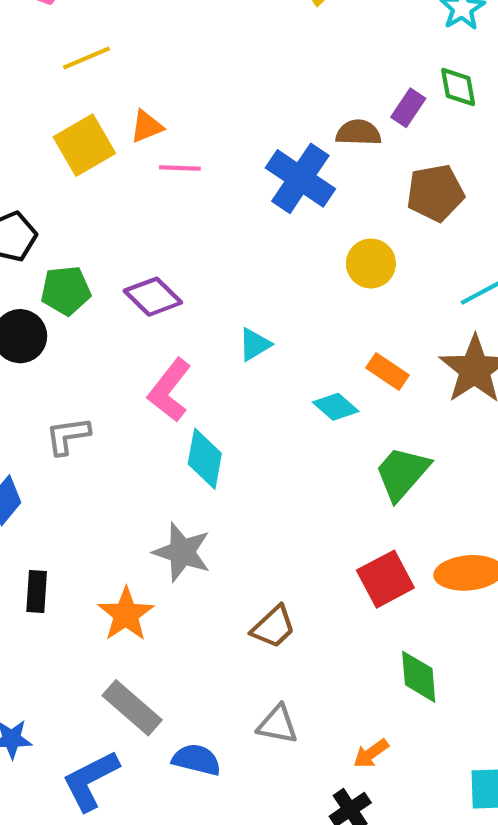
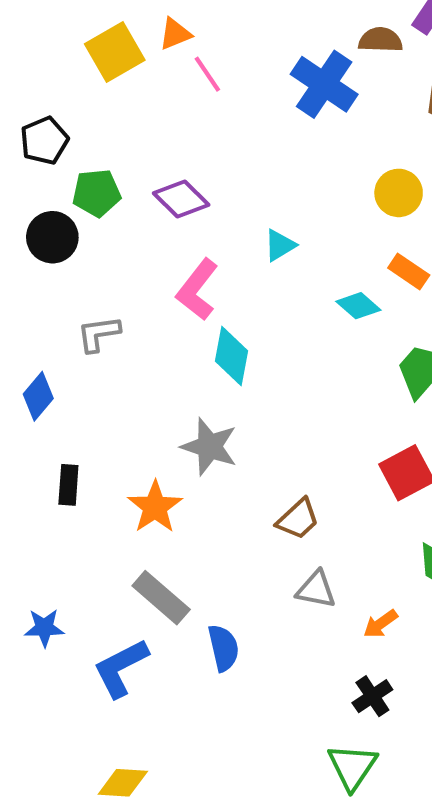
pink line: (180, 168) -> (207, 74), turned 54
yellow circle: (371, 263) -> (399, 193), moved
gray triangle: (277, 724) -> (316, 590), moved
orange arrow: (371, 753) -> (380, 624), moved
blue semicircle: (197, 760) -> (223, 648), turned 63

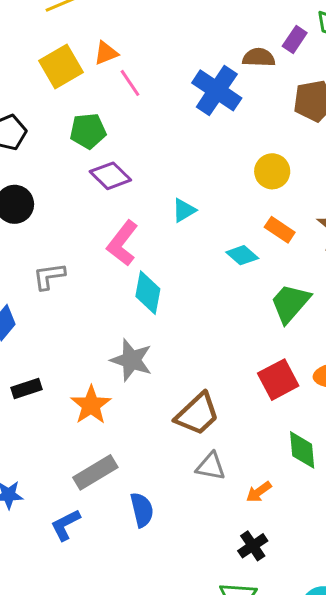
green pentagon: (97, 193) -> (88, 131), moved
black rectangle: (68, 485) -> (27, 389), turned 68
brown trapezoid: (298, 519) -> (197, 414), size x1.4
gray rectangle: (161, 598) -> (95, 472), turned -72
blue L-shape: (121, 668) -> (65, 525), size x0.7

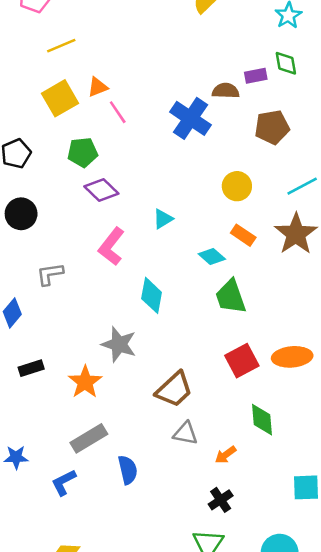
purple rectangle: (295, 40) -> (256, 76), turned 45
cyan diamond: (148, 293) -> (152, 295), moved
green trapezoid: (290, 303) -> (231, 297), moved, turned -60

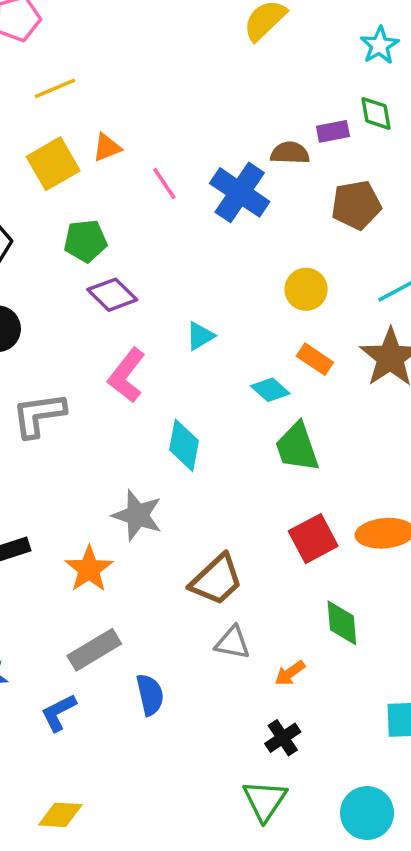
pink line: (118, 112) -> (164, 183), moved
gray L-shape: (50, 274) -> (39, 415), size x1.4

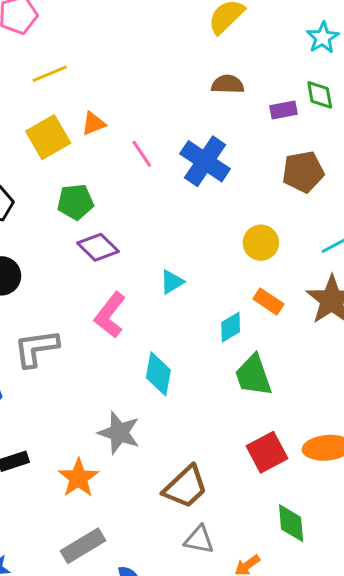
brown semicircle: (290, 153) -> (228, 84), moved
cyan diamond: (270, 390) -> (231, 327), turned -72

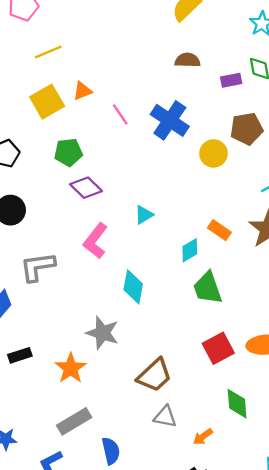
yellow circle: (261, 243) -> (213, 153), moved

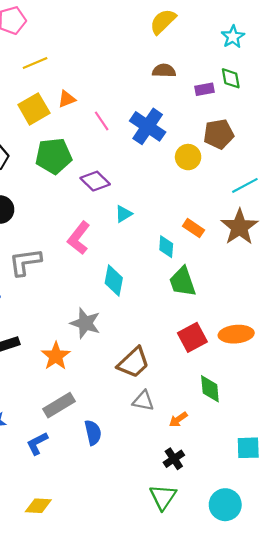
green pentagon: (68, 152) -> (54, 156), size x1.4
purple diamond: (86, 188) -> (95, 181), moved
cyan diamond: (190, 250) -> (166, 247), turned -55

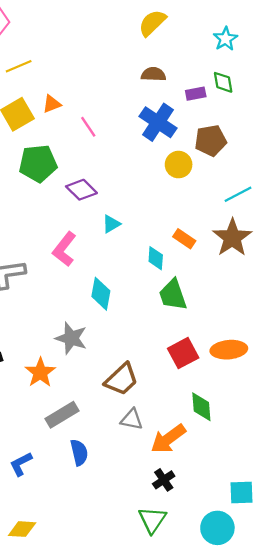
blue cross: (148, 126) -> (158, 122), moved
gray rectangle: (59, 405) -> (62, 415), moved
orange arrow: (178, 419) -> (168, 439), size x1.8
cyan square: (248, 448) -> (241, 492), moved

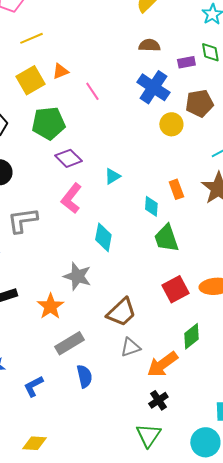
purple diamond: (81, 190) -> (68, 158), moved
orange rectangle: (184, 239) -> (176, 189), turned 36
green diamond: (201, 407) -> (191, 336), turned 56
gray triangle: (132, 419) -> (130, 347), turned -30

